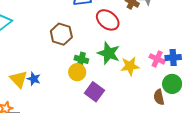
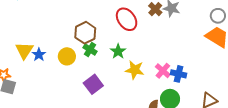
brown hexagon: (61, 34) -> (85, 33), moved
green star: (109, 53) -> (118, 51), size x0.7
yellow circle: (77, 72) -> (67, 56), moved

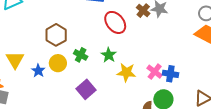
brown hexagon: (85, 33) -> (56, 35), moved
blue star: (39, 55) -> (38, 71), moved

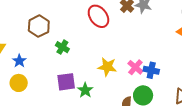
green star: (109, 55) -> (85, 90), moved
yellow circle: (58, 63) -> (19, 83), moved
purple square: (86, 89) -> (66, 82), turned 30

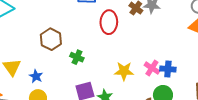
red ellipse: (98, 16) -> (109, 22), turned 45

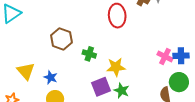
yellow star: (124, 71) -> (116, 67), moved

